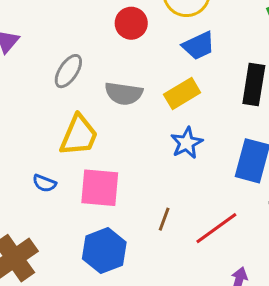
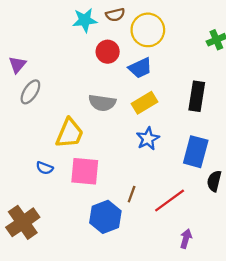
blue trapezoid: (199, 46) -> (140, 68), moved
gray ellipse: (68, 71) -> (30, 92), moved
blue hexagon: (104, 251) -> (105, 217), moved

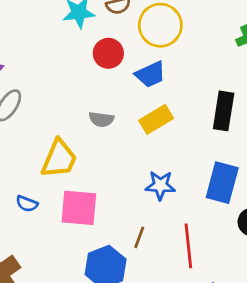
gray semicircle: (102, 103) -> (101, 119), size x0.7
blue star: (148, 139) -> (160, 185), moved, turned 30
red line: (170, 201) -> (188, 246), turned -60

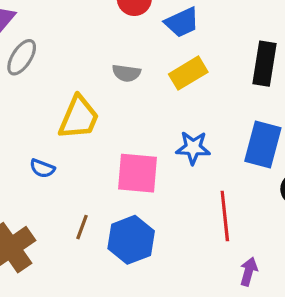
pink square: (79, 208) -> (138, 173), moved
brown line: (139, 237) -> (82, 227), moved

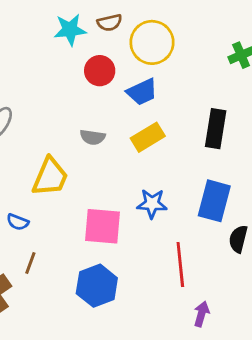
brown line: (82, 227) -> (30, 263), moved

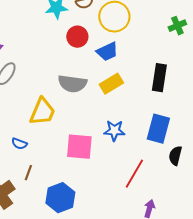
gray semicircle: (93, 137) -> (72, 84), size x1.6
red line: (180, 264) -> (134, 174), turned 36
blue hexagon: (97, 286) -> (60, 198), moved

